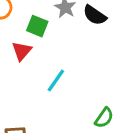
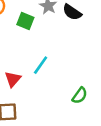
red triangle: (22, 51) -> (13, 79), moved

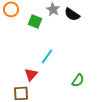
red triangle: (13, 79) -> (31, 74), moved

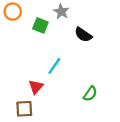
black semicircle: (72, 14) -> (83, 35), moved

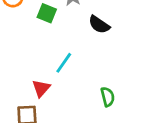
green semicircle: (90, 94) -> (108, 97), turned -49

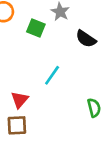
red triangle: (41, 88) -> (20, 100), moved

